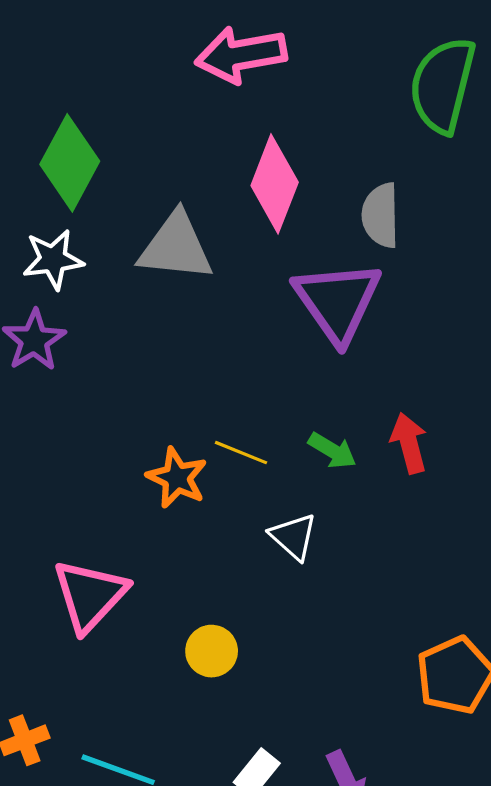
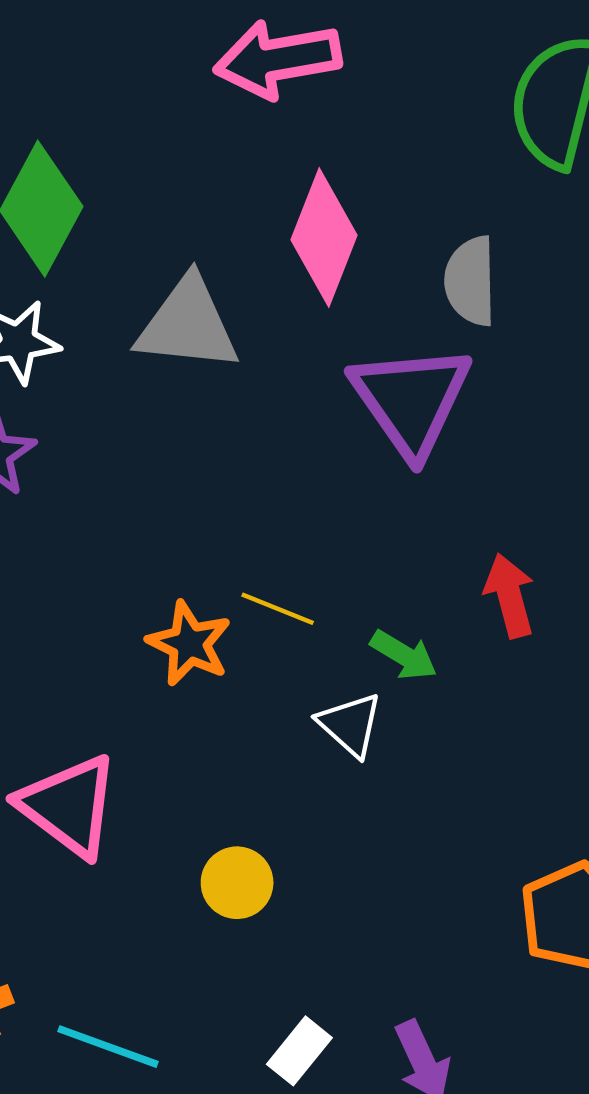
green arrow: (332, 451) -> (404, 655), moved
pink triangle: (90, 595) -> (69, 806), turned -36

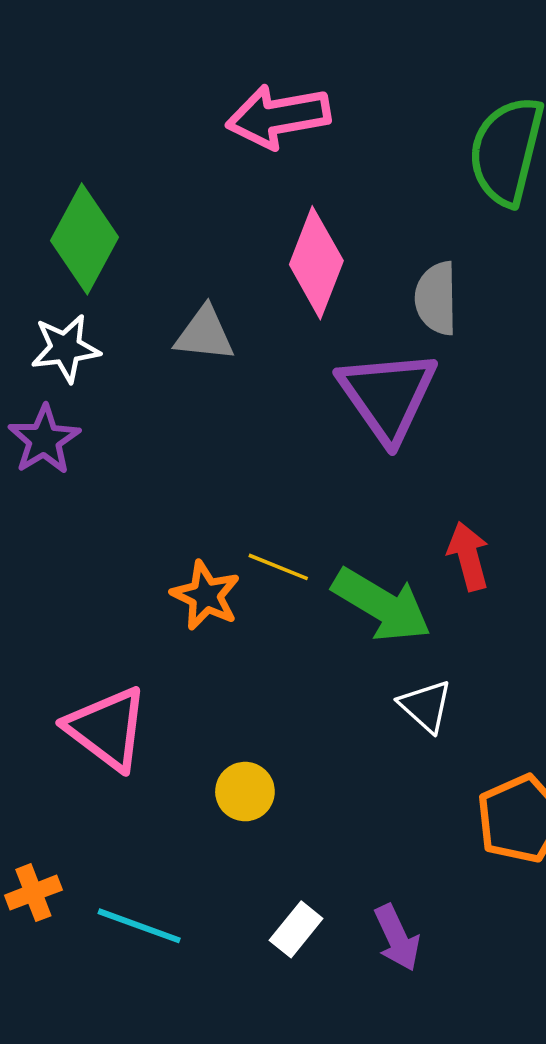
gray triangle: (188, 324) -> (205, 334), size x0.7
green arrow: (404, 655) -> (382, 605), size x1.8
white triangle: (350, 725) -> (426, 706), moved

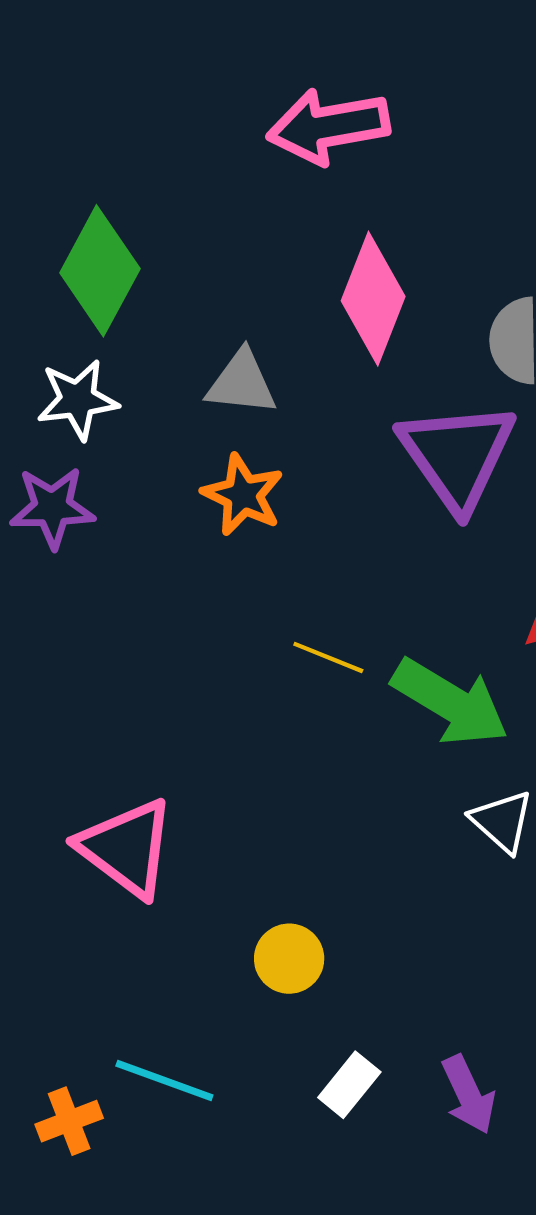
purple star: (44, 440) -> (52, 507), turned 30
orange star: (206, 595) -> (243, 495), moved
yellow circle: (245, 792) -> (289, 959), moved
orange cross: (33, 893) -> (69, 1121), moved

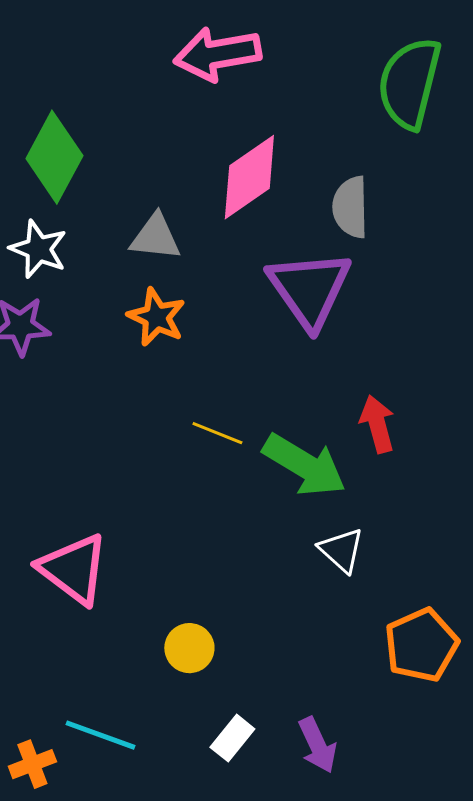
pink diamond: (373, 299) -> (249, 177), turned 34
white star: (78, 400) -> (38, 249), turned 30

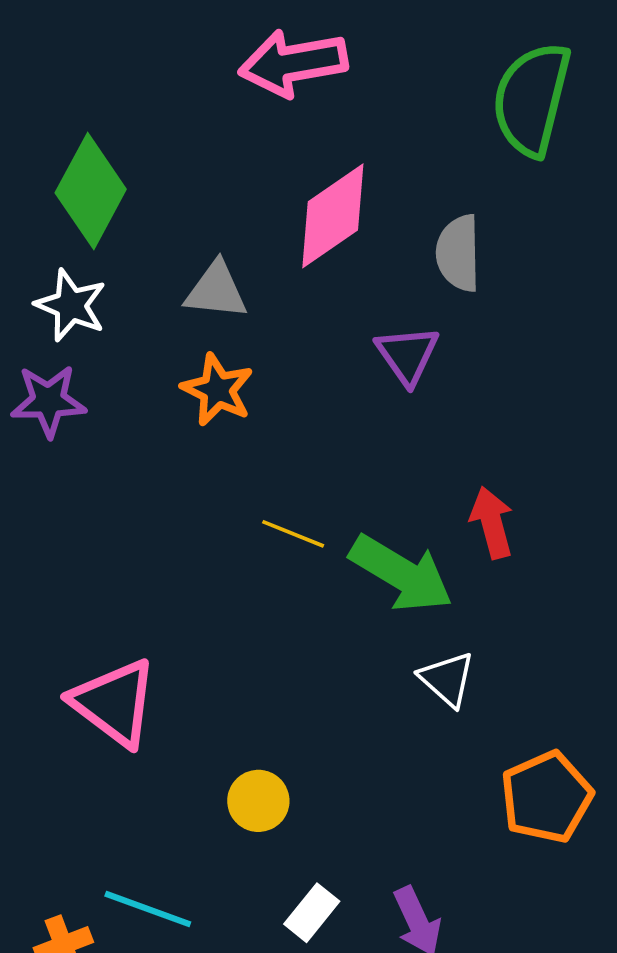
purple triangle: (309, 289) -> (407, 355), size x0.6

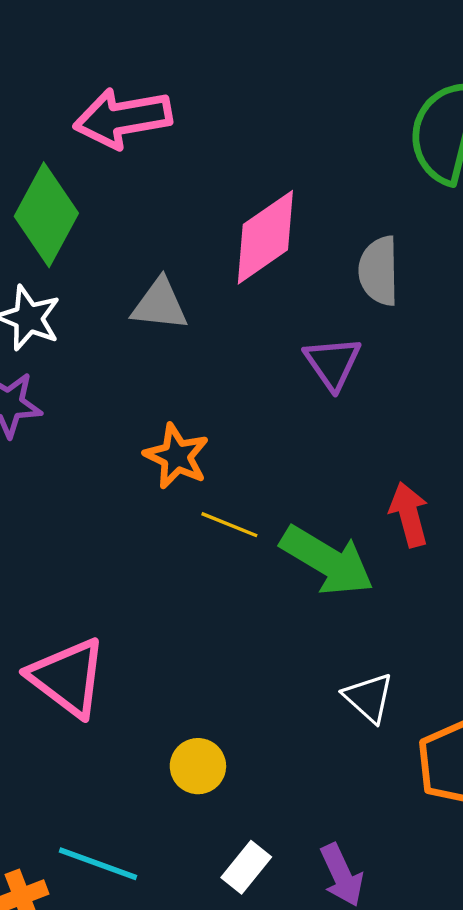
pink arrow: (293, 63) -> (123, 118), moved
orange star: (217, 390) -> (177, 456), moved
white triangle: (447, 679) -> (369, 698), moved

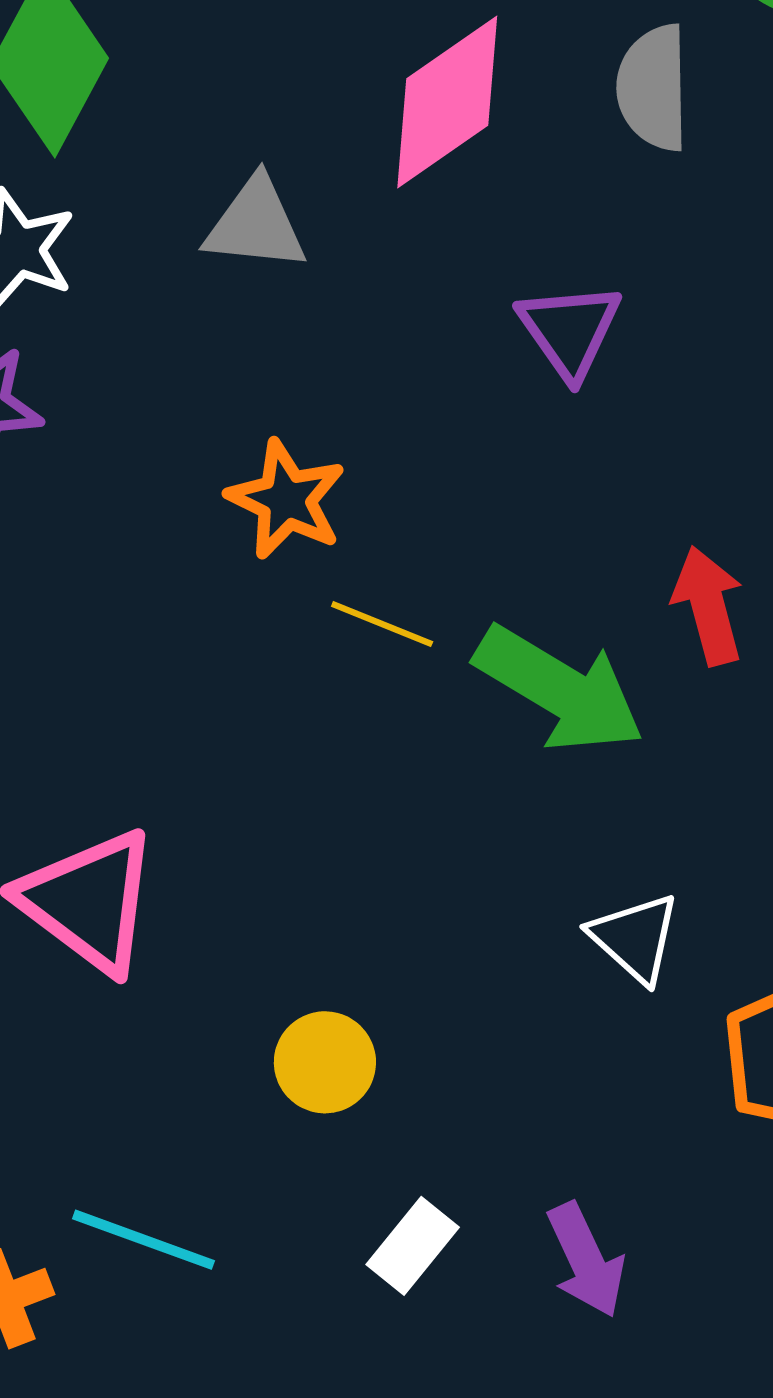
gray semicircle: (379, 271) -> (653, 88), moved

